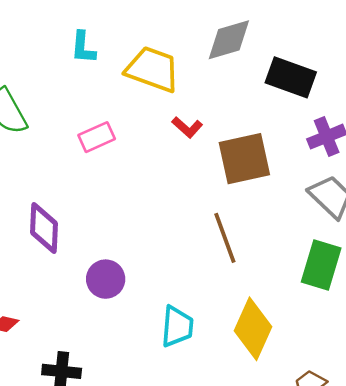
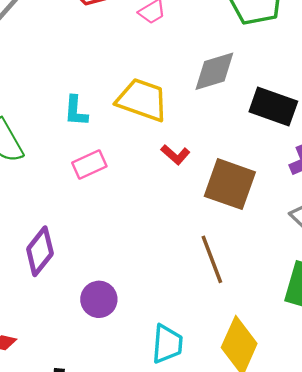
cyan L-shape: (83, 48) -> (76, 111), moved
brown square: (244, 159) -> (230, 184), turned 32
purple diamond: (44, 228) -> (40, 251), turned 36

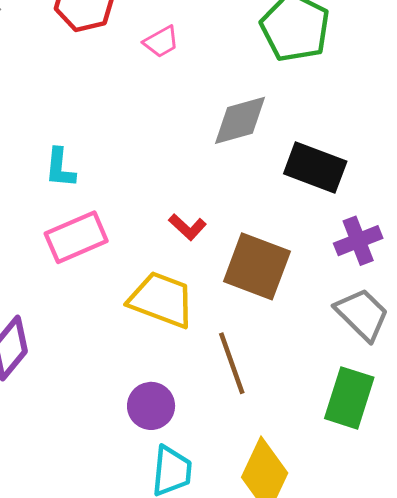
yellow trapezoid: (142, 100) -> (161, 300), moved
pink rectangle: (89, 164) -> (76, 237), size x1.4
purple circle: (99, 299) -> (151, 406), moved

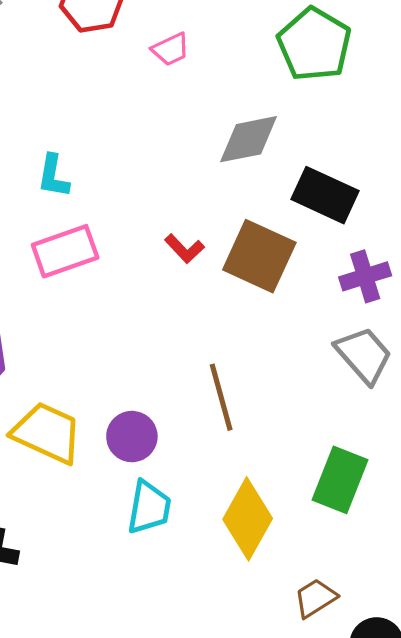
brown square: (257, 266) -> (259, 256), moved
yellow trapezoid: (161, 300) -> (47, 433), moved
green rectangle: (349, 398) -> (340, 480), moved

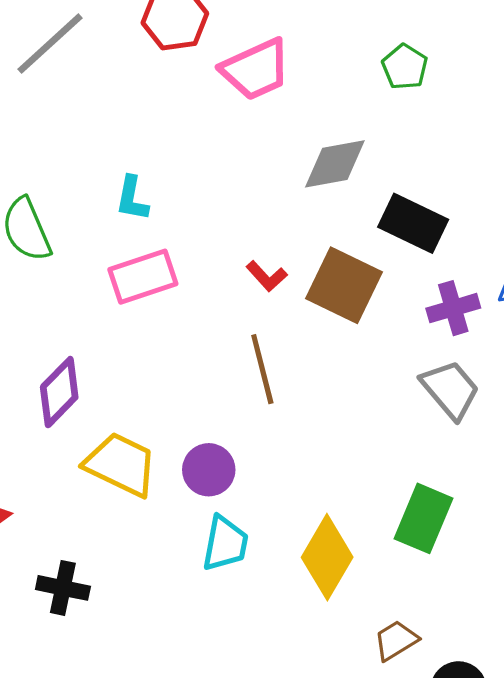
green pentagon: (314, 44) -> (405, 67), size x0.6
pink trapezoid: (171, 49) -> (256, 69), size x1.8
brown line: (221, 397) -> (262, 369), moved

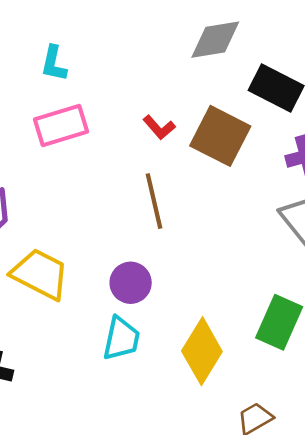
purple circle: (209, 470) -> (131, 283), moved

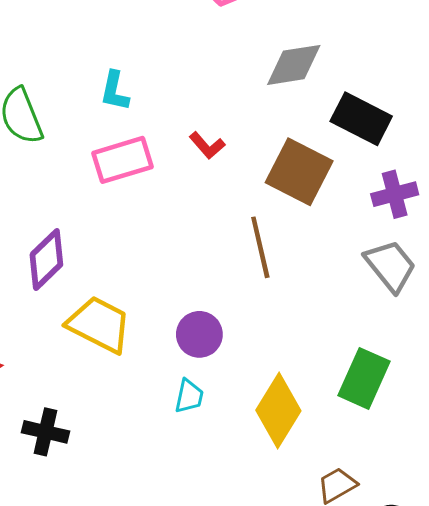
red L-shape: (159, 127) -> (207, 145), moved
brown line: (154, 201) -> (260, 247), moved
cyan trapezoid: (121, 339) -> (189, 396), size x0.7

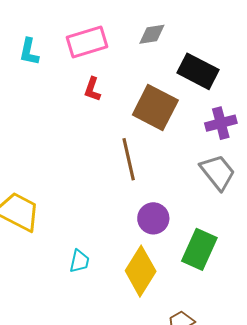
gray diamond: (294, 65) -> (152, 34), size x0.7
red L-shape: (207, 145) -> (92, 89), turned 60
pink rectangle: (123, 160) -> (87, 42), moved
purple circle: (199, 334) -> (153, 218), moved

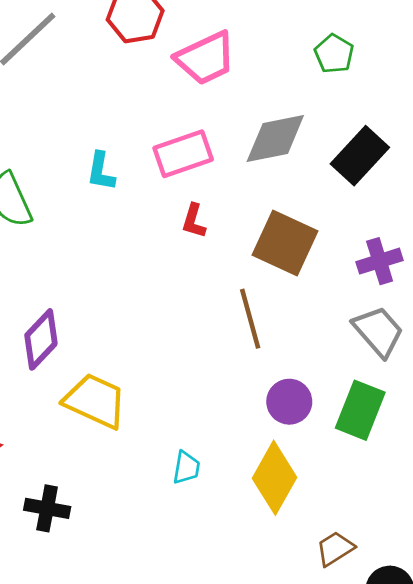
gray diamond: (152, 34) -> (275, 138), size x1.6
black rectangle: (198, 71) -> (360, 156), moved, turned -72
green rectangle: (199, 249) -> (360, 410), moved

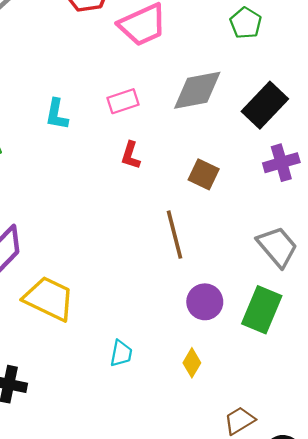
pink rectangle: (183, 154) -> (123, 101), size x0.7
brown square: (285, 243) -> (204, 174), size x0.6
purple cross: (380, 261) -> (281, 163), moved
yellow diamond: (274, 478) -> (192, 363), size x0.5

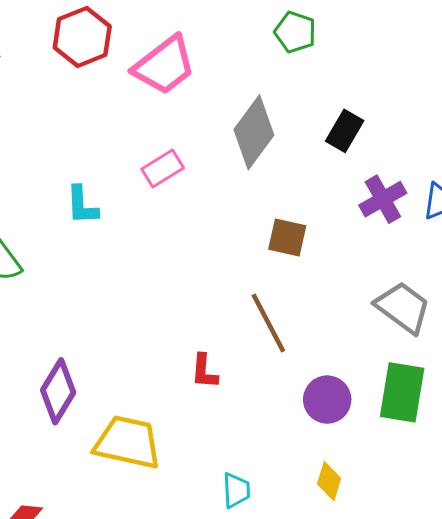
gray diamond: (197, 90) -> (254, 132), turned -30
black rectangle: (265, 105) -> (345, 131), size x0.7
red L-shape: (131, 155) -> (204, 371), moved

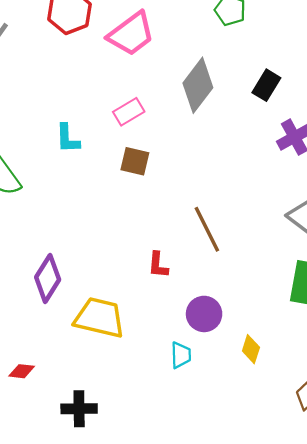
brown square: (287, 238) -> (135, 161), moved
purple circle: (327, 400) -> (204, 314), moved

